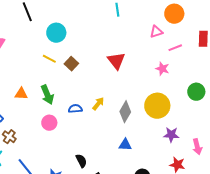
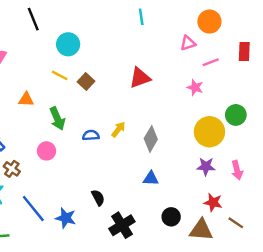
red triangle: (116, 61) -> (140, 78), turned 48
orange triangle: (21, 94) -> (26, 99), moved
yellow circle: (157, 106) -> (209, 132), moved
pink circle: (49, 123) -> (47, 151), moved
pink arrow: (197, 147) -> (237, 170), moved

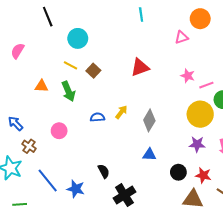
pink line: (211, 62) -> (206, 85), moved
green arrow: (57, 119) -> (68, 91), moved
black circle: (171, 217) -> (178, 172), moved

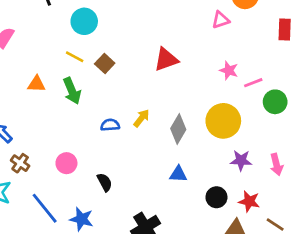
yellow circle: (200, 114) -> (223, 121), moved
pink circle: (59, 131) -> (66, 163), moved
black semicircle: (104, 171) -> (105, 182), moved

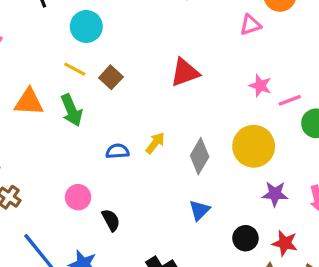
orange triangle: (36, 84) -> (29, 102), size x1.4
pink circle: (66, 163) -> (78, 197), moved
blue triangle: (178, 174) -> (200, 210), turned -48

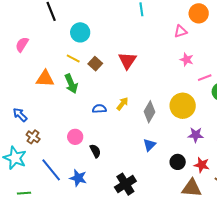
red triangle: (185, 72) -> (127, 61), moved, turned -36
pink star: (260, 86) -> (187, 60), moved

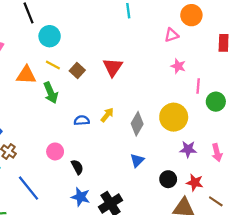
cyan circle: (80, 32) -> (50, 36), moved
pink line: (205, 78) -> (198, 86), turned -64
orange triangle: (45, 79) -> (26, 75), moved
blue star: (78, 178) -> (81, 197), moved

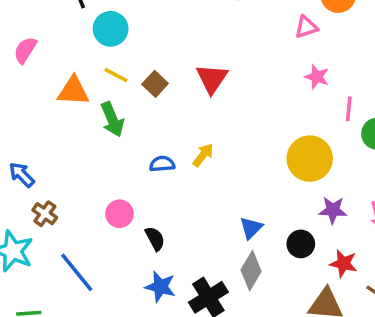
gray diamond: (137, 124) -> (251, 271), moved
black circle: (168, 179) -> (301, 244), moved

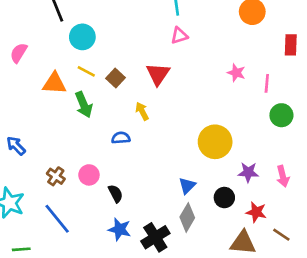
pink triangle: (306, 27) -> (179, 36), moved
pink line: (349, 109) -> (267, 83), moved
yellow arrow: (203, 155) -> (142, 111), moved, turned -66
yellow circle: (310, 159) -> (215, 142), moved
brown cross: (45, 214) -> (56, 176), moved

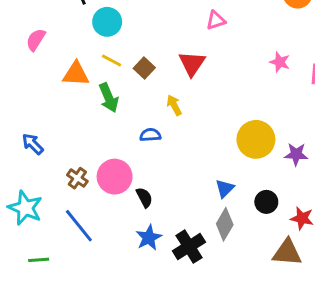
purple star: (248, 172) -> (296, 154), moved
pink circle: (89, 175) -> (115, 177), size x1.5
blue star: (120, 229) -> (149, 238), turned 30

